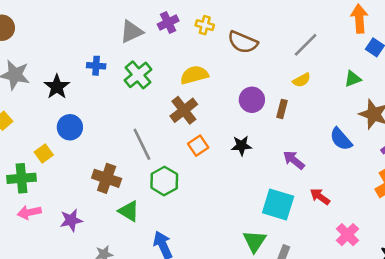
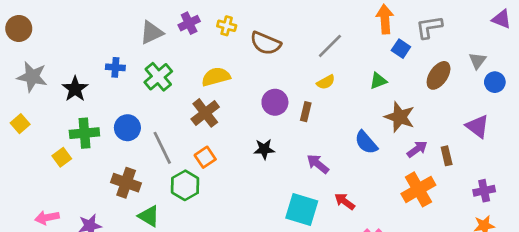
blue circle: (70, 127) -> (127, 128), moved
orange square: (198, 146) -> (205, 157), moved
green cross: (21, 178) -> (84, 133), moved

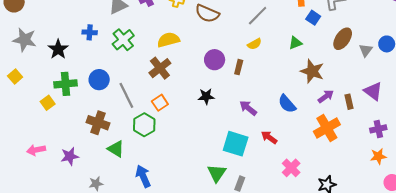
gray triangle: (477, 61) -> (366, 50), moved
purple triangle: (477, 126) -> (373, 91), moved
blue semicircle: (366, 142) -> (287, 104), moved

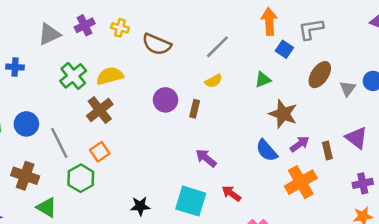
green cross: (123, 40) -> (73, 76), moved
black star: (206, 96) -> (140, 206), moved
blue semicircle: (287, 104) -> (267, 150), moved

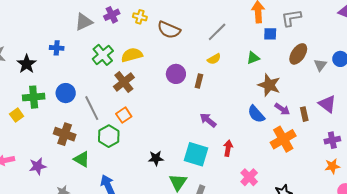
blue square: (284, 49) -> (270, 34), turned -32
purple arrow: (300, 144) -> (282, 109), turned 70
red arrow: (231, 193) -> (228, 148), turned 63

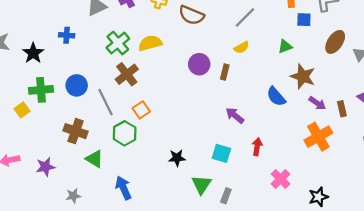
brown cross: (124, 82) -> (127, 74), moved
blue semicircle: (256, 114) -> (276, 97), moved
cyan square: (196, 154) -> (221, 153), size x0.7

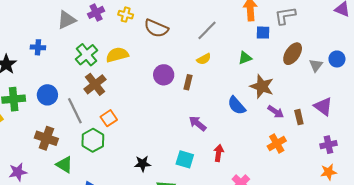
orange cross: (318, 137) -> (277, 144), size x0.7

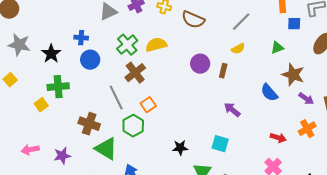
blue circle: (47, 95) -> (90, 60), moved
red arrow: (219, 153) -> (278, 138), moved, turned 98
green triangle: (64, 165) -> (106, 149), size x1.4

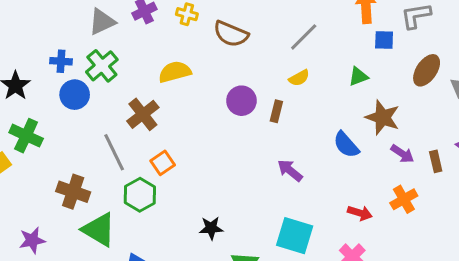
green cross: (127, 45) -> (102, 66), moved
green cross: (58, 87) -> (26, 136), turned 30
cyan square: (220, 144) -> (295, 236), moved, size x1.4

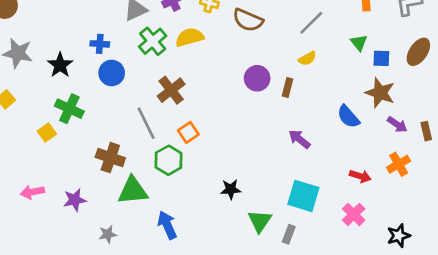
blue square: (384, 40) -> (381, 58), moved
green cross: (102, 66) -> (153, 41), moved
yellow semicircle: (175, 72) -> (190, 37), moved
green triangle: (358, 76) -> (359, 43), moved, turned -48
green triangle: (99, 230) -> (133, 191), turned -36

